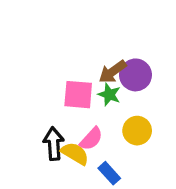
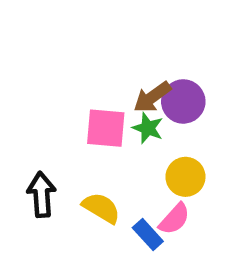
pink semicircle: (91, 139) -> (174, 219), moved
black arrow: (54, 144) -> (41, 195), moved

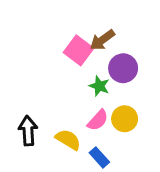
brown arrow: (152, 97) -> (102, 40), moved
pink square: (106, 128) -> (79, 50), moved, turned 32
pink semicircle: (174, 219) -> (98, 120), moved

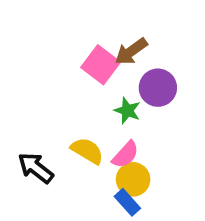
yellow circle: (125, 119) -> (133, 179), moved
black arrow: (28, 131) -> (36, 168), turned -48
yellow semicircle: (68, 140) -> (87, 151), moved

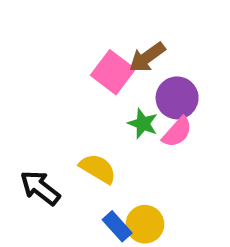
pink semicircle: (125, 155) -> (177, 132), moved
yellow circle: (133, 179) -> (145, 224), moved
blue rectangle: (127, 202) -> (117, 226), moved

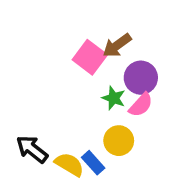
yellow semicircle: (98, 169) -> (69, 164), moved
yellow circle: (145, 224) -> (119, 141), moved
blue rectangle: (117, 226) -> (93, 163), moved

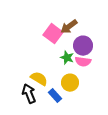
pink semicircle: (141, 105) -> (83, 62), turned 56
black arrow: (32, 149) -> (29, 94), moved, turned 30
yellow semicircle: (69, 164) -> (39, 79), moved

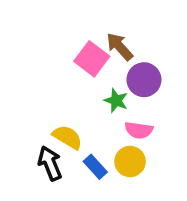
brown arrow: (69, 27) -> (120, 47), turned 84
pink semicircle: (83, 62) -> (139, 130), moved
yellow circle: (70, 83) -> (130, 161), moved

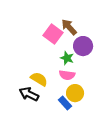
pink semicircle: (139, 130) -> (67, 75), moved
black arrow: (50, 163) -> (29, 94), turned -42
blue rectangle: (95, 167) -> (65, 103), moved

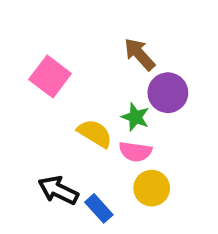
pink square: (53, 34) -> (50, 76), moved
yellow semicircle: (39, 79) -> (95, 133), moved
blue rectangle: (65, 103) -> (99, 208), moved

